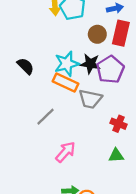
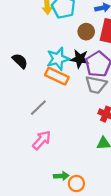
gray trapezoid: (90, 99) -> (96, 85), moved
pink arrow: (66, 152) -> (42, 140), moved

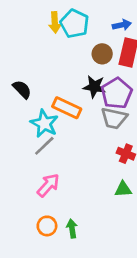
cyan star: (58, 59) -> (44, 123), moved, turned -30
green arrow: (61, 176) -> (72, 229), turned -96
orange circle: (76, 184) -> (47, 226), moved

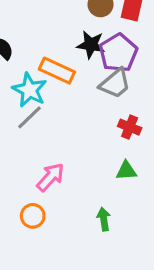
gray trapezoid: (114, 118) -> (115, 83), turned -52
pink arrow: (48, 185) -> (50, 177), moved
green arrow: (72, 229) -> (104, 219), moved

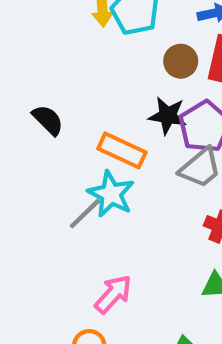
cyan star: (29, 90) -> (111, 194), moved

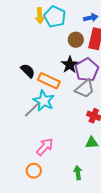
black star: (168, 116) -> (70, 65), turned 30
black semicircle: (48, 120) -> (28, 71), moved

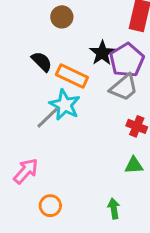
brown circle: (76, 40) -> (62, 17), moved
pink arrow: (45, 147) -> (26, 171), moved

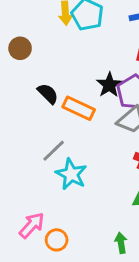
brown circle: (62, 17) -> (20, 48), moved
cyan star: (65, 105) -> (71, 174), moved
pink arrow: (26, 171) -> (32, 225), moved

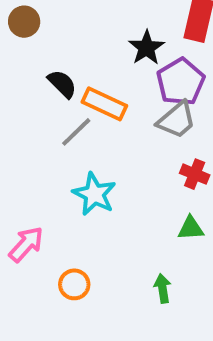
black star: (109, 85) -> (146, 48), moved
gray line: (54, 151) -> (76, 132), moved
pink arrow: (32, 225) -> (26, 244), moved

